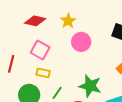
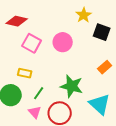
yellow star: (68, 21) -> (84, 15), moved
pink square: (40, 50) -> (32, 43), moved

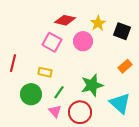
yellow star: (84, 15) -> (98, 23), moved
red diamond: (17, 21) -> (65, 20), moved
green star: (72, 86) -> (92, 85), turned -30

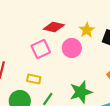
pink square: (52, 42) -> (41, 49), turned 36

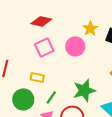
red diamond: (54, 27) -> (41, 21), moved

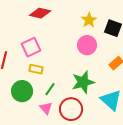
pink circle: (75, 46) -> (87, 45), moved
pink square: (44, 47) -> (31, 47), moved

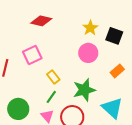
yellow rectangle: (36, 69) -> (53, 77), moved, turned 40
green circle: (22, 91) -> (18, 109), moved

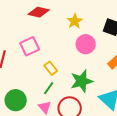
yellow star: (90, 28) -> (75, 21), moved

